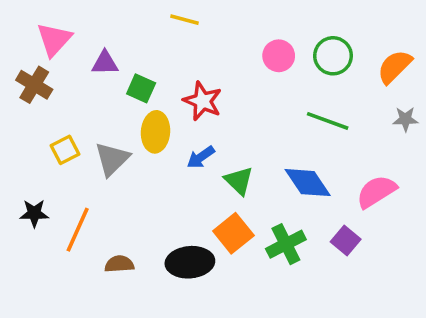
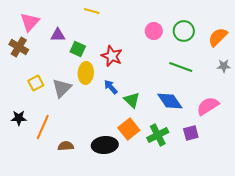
yellow line: (184, 20) -> (92, 11), moved
blue arrow: (201, 157) -> (111, 87), turned 84
purple square: (346, 240) -> (191, 133), turned 35

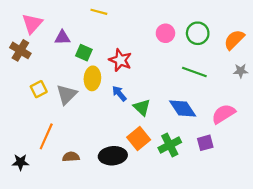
black star: (19, 118) -> (20, 162), moved

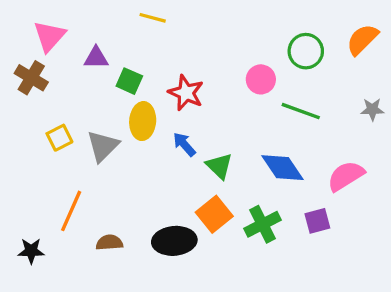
pink circle: (165, 33) -> (261, 79), moved
orange semicircle: (234, 40) -> (362, 39), moved

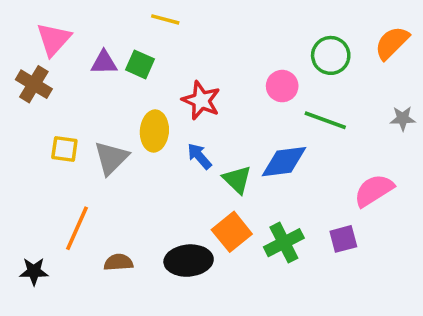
green square: (129, 81) -> (140, 64), moved
yellow square: (59, 138) -> (64, 149), turned 35
blue diamond: (282, 168) -> (284, 162), moved, turned -63

